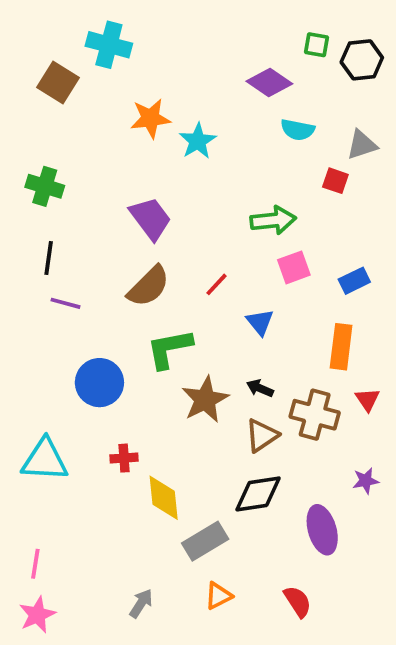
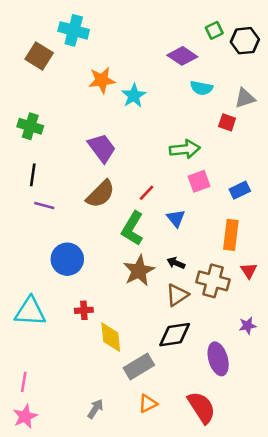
green square: (317, 45) -> (214, 30), turned -36
green L-shape: (169, 349) -> (132, 229), moved, turned -48
red semicircle: (298, 601) -> (201, 407), size x1.5

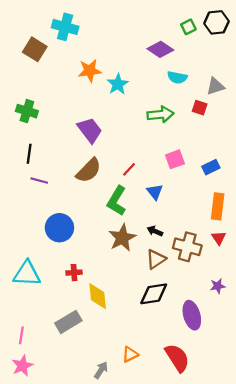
black hexagon: (245, 41) -> (216, 22), moved
green arrow: (185, 149) -> (160, 114), moved
orange rectangle: (231, 235) -> (218, 206), moved
gray rectangle: (139, 367) -> (68, 322), moved
gray arrow: (95, 409) -> (101, 370), moved

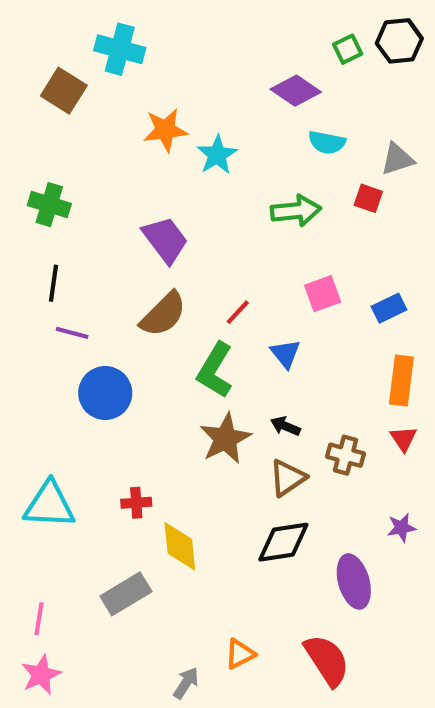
blue circle: (59, 228) -> (105, 393), moved
brown cross: (187, 247) -> (345, 455), size x0.7

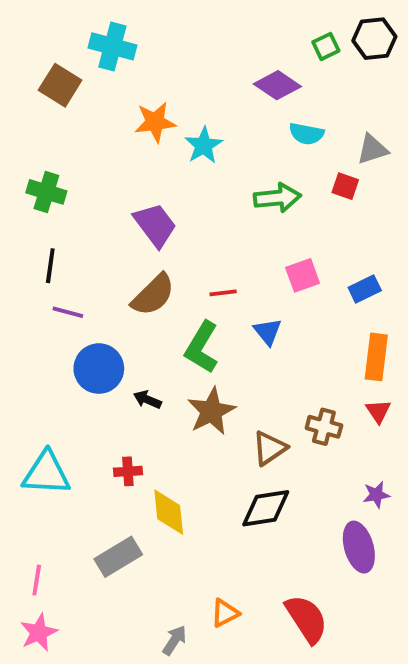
red line: (238, 312) -> (223, 293), turned 40
black arrow: (285, 426) -> (147, 400), moved
purple ellipse: (354, 581) -> (359, 547), moved

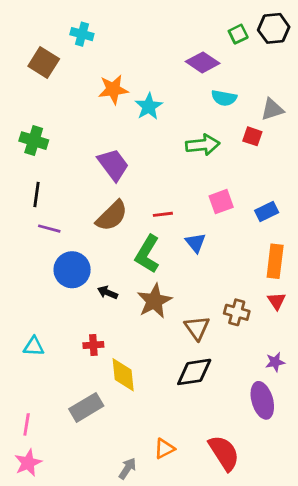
cyan cross: (112, 46) -> (82, 34), size x0.7
brown triangle: (270, 448) -> (197, 328), turned -32
cyan triangle: (46, 473) -> (34, 346), size x0.6

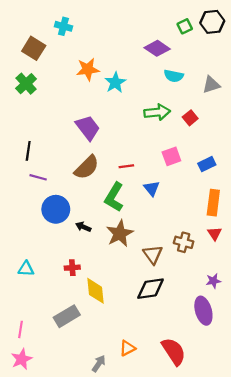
red square: (252, 136) -> (190, 118), moved, turned 32
green cross: (34, 141) -> (26, 84), moved, turned 30

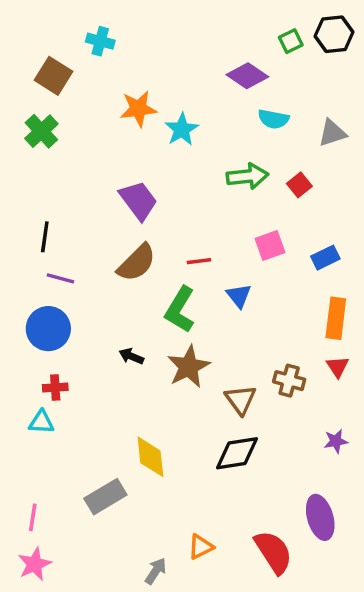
blue circle: (56, 209) -> (48, 329), moved
red cross: (72, 268) -> (55, 387), moved
purple ellipse: (203, 311) -> (320, 517), moved

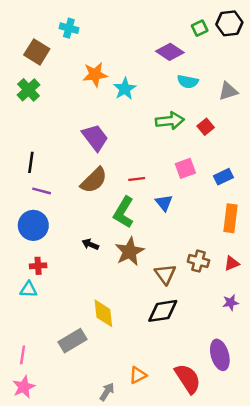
red triangle: (338, 367) -> (232, 263), moved, turned 42

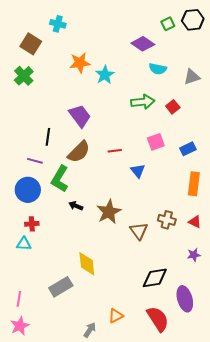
black line: (31, 162) -> (48, 137), moved
green L-shape: (124, 212) -> (60, 179), moved
red triangle: (232, 263) -> (195, 222), turned 48
black diamond: (163, 311) -> (155, 278), moved

